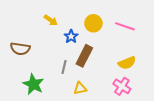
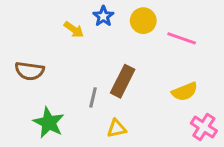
yellow circle: (93, 23) -> (143, 21), moved
blue star: (71, 36) -> (103, 16), moved
pink cross: (122, 86) -> (204, 127), moved

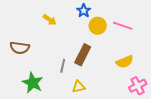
blue star: (103, 16) -> (84, 11), moved
yellow circle: (143, 21) -> (98, 26), moved
pink cross: (204, 127) -> (138, 86), turned 30

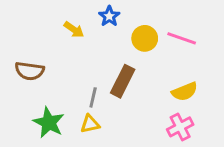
blue star: (84, 11) -> (109, 16), moved
pink cross: (138, 86) -> (180, 127), moved
yellow triangle: (79, 87) -> (90, 124), moved

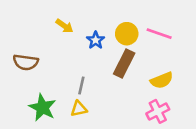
blue star: (109, 16) -> (96, 40), moved
brown rectangle: (123, 81) -> (124, 63), moved

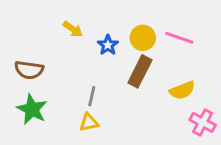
green star: (42, 108) -> (32, 109), moved
pink cross: (158, 111) -> (203, 122), moved, turned -35

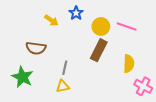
blue star: (108, 45) -> (76, 13), moved
brown semicircle: (29, 70) -> (36, 48), moved
yellow semicircle: (182, 90) -> (129, 64), turned -66

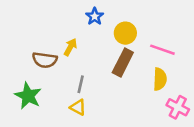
yellow arrow: (51, 20) -> (70, 47), moved, turned -96
pink line: (127, 26) -> (162, 50), moved
yellow triangle: (63, 86) -> (78, 107), turned 40

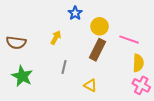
brown semicircle: (45, 60) -> (16, 43), moved
yellow semicircle: (160, 79) -> (138, 63), moved
yellow triangle: (78, 107) -> (90, 85), moved

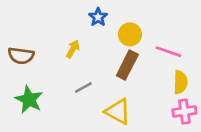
gray line: (64, 67) -> (83, 88), turned 48
yellow triangle: (90, 85) -> (118, 111), size x1.5
pink cross: (141, 85) -> (184, 111), turned -36

